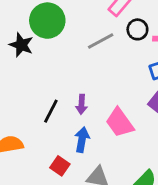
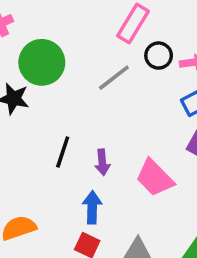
black line: (51, 111) -> (63, 152), moved
blue arrow: (82, 140) -> (92, 207), moved

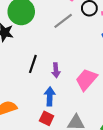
pink trapezoid: (155, 178) -> (86, 80), turned 85

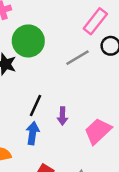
blue arrow: (50, 96) -> (33, 133), moved

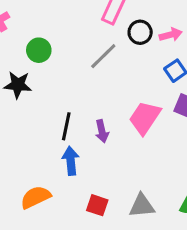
green circle: (28, 41) -> (39, 50), size x0.6
pink trapezoid: (98, 131) -> (145, 118), moved

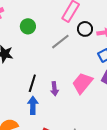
green circle: (39, 50) -> (28, 26), moved

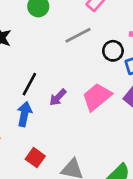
black circle: (85, 29) -> (113, 51), moved
purple arrow: (54, 89) -> (58, 97), turned 40

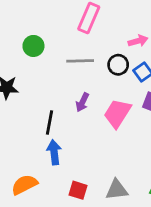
gray line: (78, 35) -> (80, 61), turned 44
purple arrow: (58, 97) -> (82, 102), moved

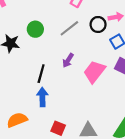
green circle: (33, 46) -> (35, 29), moved
gray line: (80, 61) -> (69, 28), turned -42
black circle: (118, 65) -> (98, 24), moved

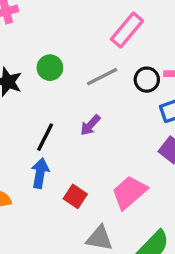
pink trapezoid: (94, 72) -> (129, 192), moved
red square: (58, 128) -> (75, 196), moved

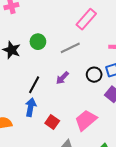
black circle: (147, 80) -> (94, 75), moved

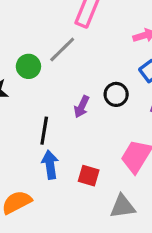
gray line: (70, 48) -> (62, 49), moved
black circle: (94, 75) -> (116, 94), moved

